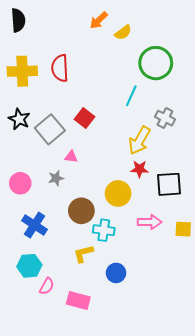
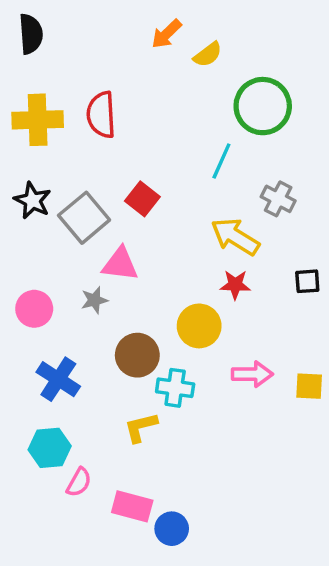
yellow arrow: (139, 140) -> (235, 237), turned 92
pink triangle: (71, 157) -> (120, 264), size x1.6
black square: (169, 184) -> (307, 281), moved, size x0.6
blue circle: (116, 273) -> (172, 529), moved

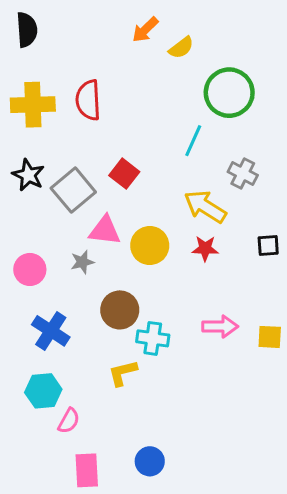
yellow circle: (199, 326) -> (150, 246), moved
pink rectangle: (132, 506) -> (87, 470), moved, turned 72

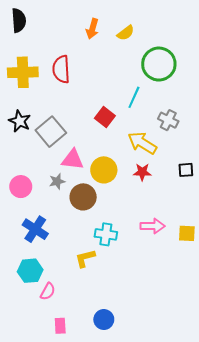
orange arrow: (145, 30) -> (92, 29), moved, turned -30
red square: (124, 174) -> (105, 117), moved
brown circle: (120, 310) -> (83, 197), moved
pink rectangle: (87, 470) -> (60, 326), size x0.7

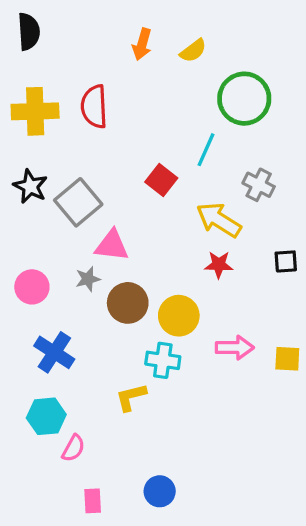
yellow circle: (104, 170) -> (179, 316), moved

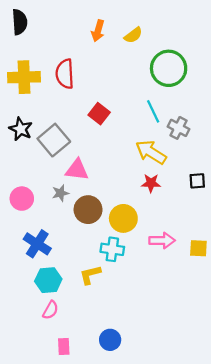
cyan line: (206, 150) -> (153, 111), moved, turned -50
red square: (161, 180) -> (99, 114), moved
cyan hexagon: (46, 416) -> (48, 280), moved

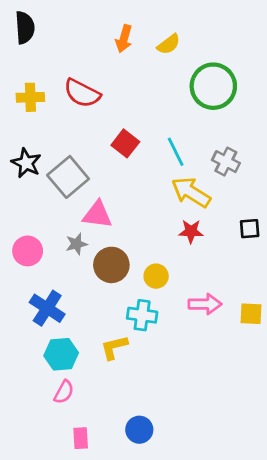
red semicircle: (65, 74) -> (82, 93), turned -60
yellow cross: (24, 77) -> (30, 97), size x0.7
cyan line: (153, 111) -> (176, 152), moved
yellow circle: (123, 218) -> (156, 276), size x0.7

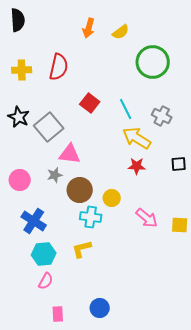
red semicircle: (82, 93) -> (59, 67), turned -104
pink arrow: (205, 304) -> (147, 218), turned 40
cyan cross: (142, 315) -> (91, 217), moved

